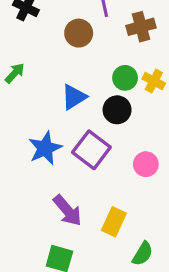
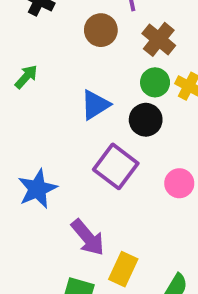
brown cross: (141, 27) -> (159, 39), moved, turned -36
blue star: (45, 148) -> (37, 189), moved
yellow rectangle: (114, 222) -> (123, 269), moved

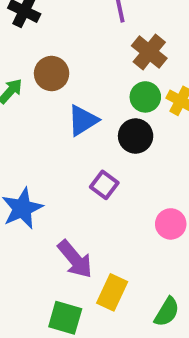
brown circle: (101, 30) -> (52, 73), moved
purple square: (116, 166) -> (104, 185), size x0.6
pink circle: (179, 183) -> (171, 224), moved

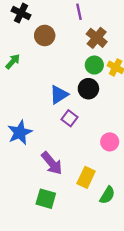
brown circle: (52, 73) -> (45, 35), moved
blue triangle: (83, 120) -> (59, 95), moved
yellow rectangle: (112, 292) -> (86, 177), moved

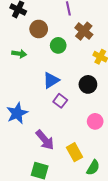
green arrow: (13, 61) -> (19, 54), moved, turned 56
green circle: (94, 65) -> (58, 45), moved
black circle: (88, 89) -> (88, 84), moved
yellow rectangle: (86, 177) -> (75, 152), turned -54

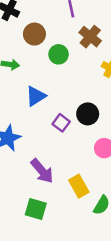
blue triangle: (51, 80) -> (36, 96), moved
black circle: (88, 84) -> (88, 114), moved

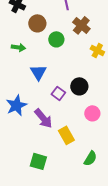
blue triangle: (36, 96) -> (38, 72), turned -30
purple arrow: (42, 171) -> (43, 118), moved
yellow rectangle: (79, 186) -> (66, 135), moved

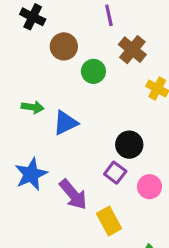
green arrow: (18, 47) -> (33, 107), moved
blue triangle: (38, 72) -> (65, 123), turned 36
purple square: (58, 93) -> (115, 173), moved

